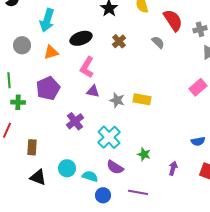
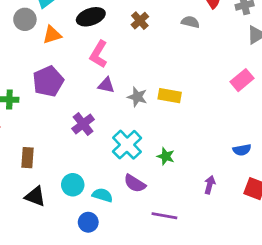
gray semicircle: (158, 42) -> (190, 22), turned -32
gray circle: (22, 45) -> (25, 19), moved
green star: (144, 154) -> (166, 156), moved
blue circle: (103, 195) -> (88, 222), moved

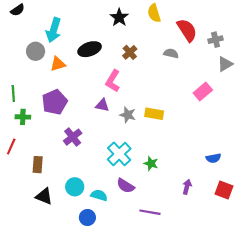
pink L-shape: (99, 54) -> (113, 81), moved
pink rectangle: (242, 80) -> (203, 91), moved
purple cross: (83, 124) -> (73, 137), moved

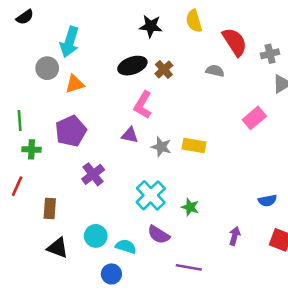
black star: (119, 17) -> (151, 26), turned -30
black ellipse: (90, 49) -> (132, 66), moved

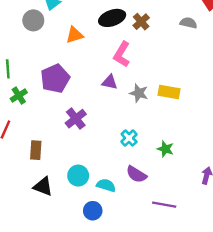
orange triangle: (75, 84) -> (75, 35), moved
green cross: (31, 149) -> (19, 96), turned -35
cyan cross: (151, 195) -> (129, 138), size x0.6

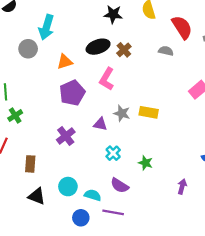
purple pentagon: (55, 79) -> (72, 93), moved
purple triangle: (110, 82) -> (100, 124), moved
purple line: (164, 205) -> (113, 212), moved

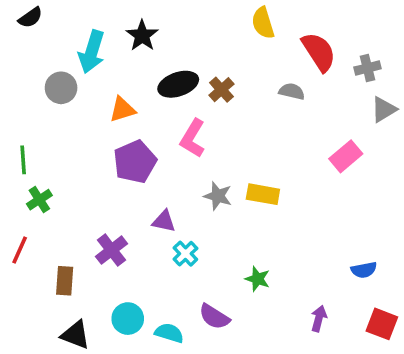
black star: (113, 14) -> (142, 36), moved, turned 30
purple triangle: (100, 124) -> (164, 221), moved
purple cross: (66, 136) -> (112, 250), moved
cyan cross: (113, 153) -> (185, 254), moved

